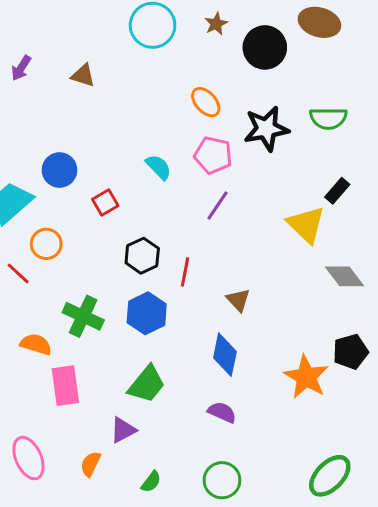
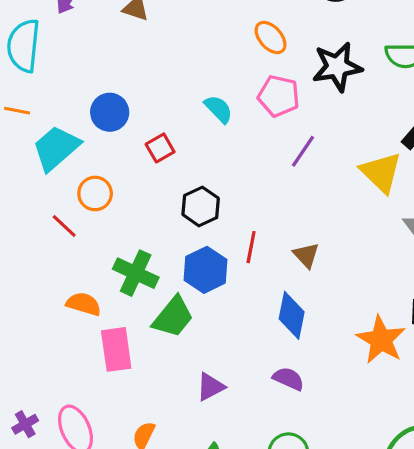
purple line: (218, 205) -> (303, 151), moved
red line: (185, 272) -> (251, 247), moved
green trapezoid: (147, 384) -> (173, 317), moved
purple triangle: (123, 430) -> (210, 387), moved

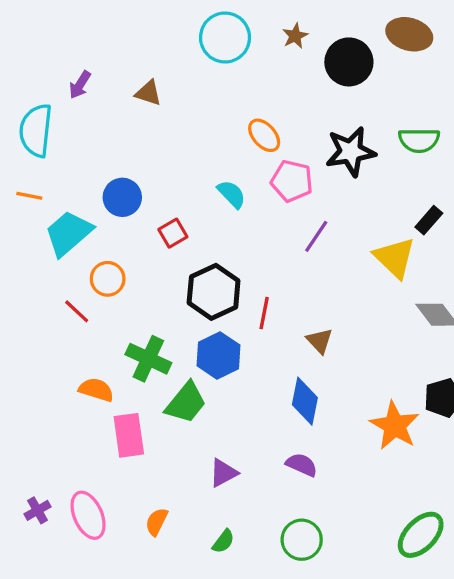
orange ellipse: (271, 38) -> (264, 135), moved
black hexagon: (201, 206) -> (214, 292), size x1.4
red line: (251, 247) -> (264, 313), moved

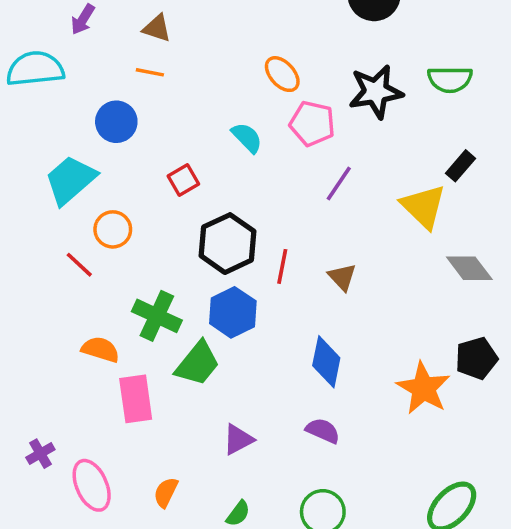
cyan semicircle: (36, 130) -> (35, 69), turned 78
orange line: (29, 196) -> (150, 72), moved
blue circle: (122, 197) -> (116, 122), moved
brown triangle: (320, 341) -> (342, 277), moved
purple cross: (38, 510) -> (40, 454), moved

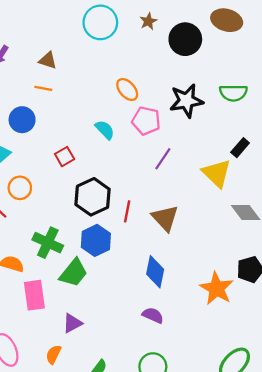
brown triangle: (342, 277) -> (165, 218), size x1.5
purple triangle: (238, 439) -> (72, 323), moved

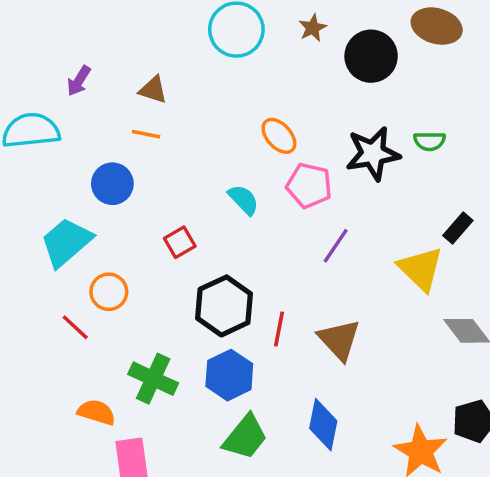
green semicircle: (233, 93) -> (430, 141), moved, size x0.7
green trapezoid: (73, 273) -> (245, 437), moved

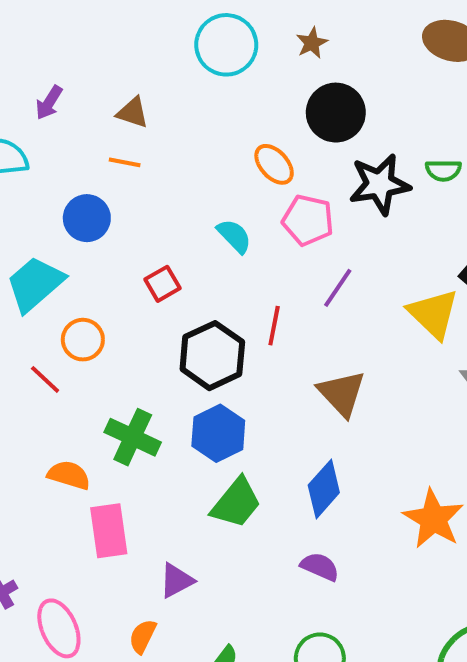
black circle: (371, 56) -> (336, 113), moved
red line: (279, 329) -> (274, 326), moved
blue diamond: (323, 425) -> (324, 489), turned 30

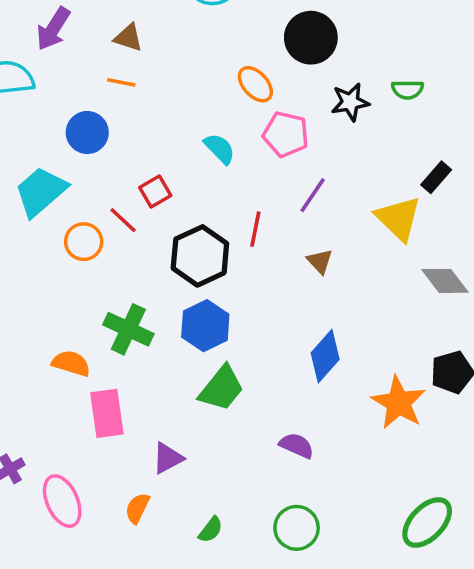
purple arrow: (49, 103) -> (53, 29), size x1.4
black star: (380, 184) -> (350, 102), size x0.7
red line: (45, 379) -> (123, 220), moved
brown triangle: (342, 393) -> (320, 261), moved, size x0.6
blue diamond: (324, 489) -> (325, 356), moved

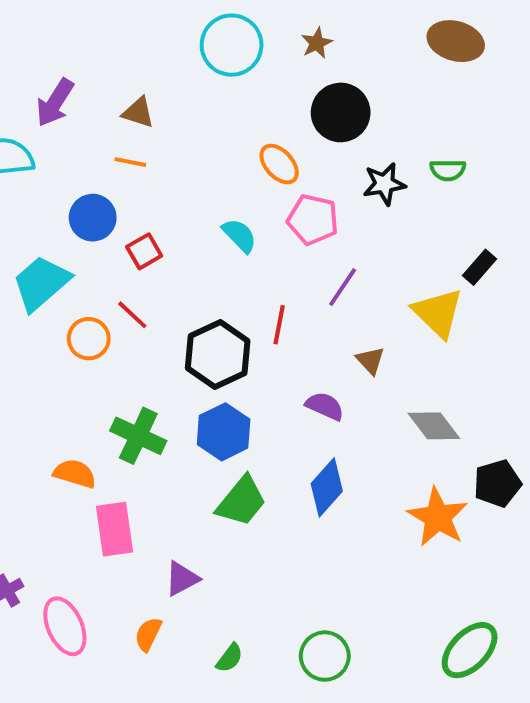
red square: (155, 192) -> (144, 251), moved
brown triangle: (320, 261) -> (370, 360), moved
gray diamond: (445, 281) -> (434, 426), moved
blue diamond: (325, 356) -> (327, 487), moved
purple semicircle: (297, 446) -> (325, 406), moved

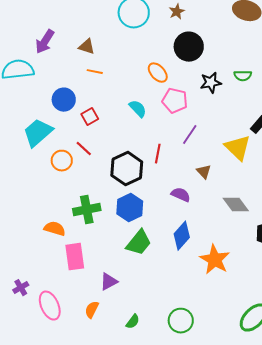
orange line: (130, 162) -> (95, 72), moved
green cross: (138, 436) -> (87, 210), turned -36
orange star: (438, 517) -> (215, 260), moved

